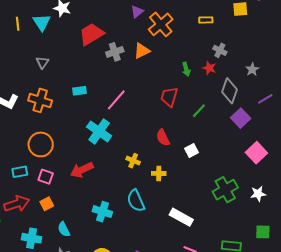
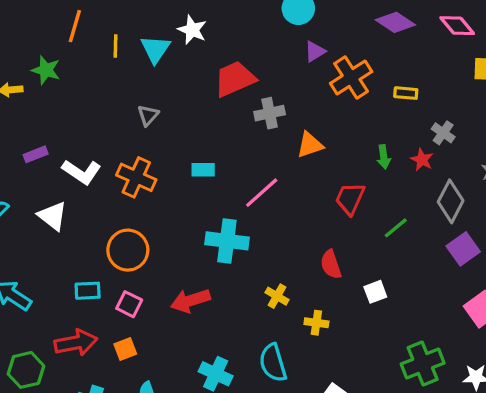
yellow rectangle: (206, 20) -> (406, 93), moved
orange triangle: (142, 51) -> (310, 145), moved
cyan cross: (99, 131) -> (227, 241), turned -35

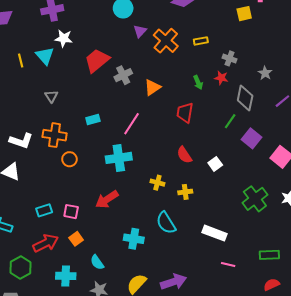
green line: (396, 228) -> (230, 121), moved
purple square: (463, 249) -> (252, 138), moved
orange circle: (128, 250) -> (69, 159), moved, size x0.6

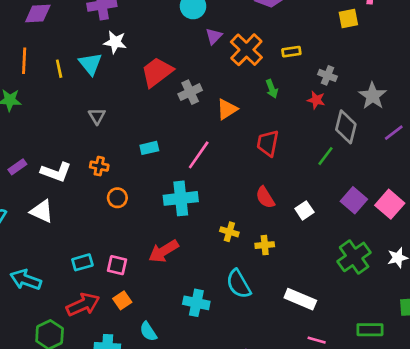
gray star: (265, 73) -> (373, 96), size x1.5
green arrow: (198, 82) -> (272, 89), moved
orange cross: (55, 135) -> (99, 166), size x0.6
purple square: (252, 138) -> (354, 200), moved

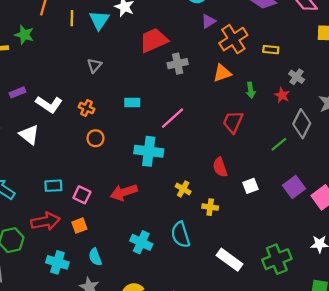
green arrow: (272, 89) -> (251, 90), moved
orange triangle: (227, 109) -> (222, 73), moved
green cross: (354, 257) -> (277, 259), moved

